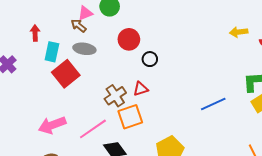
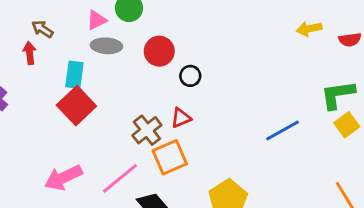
brown arrow: (79, 26) -> (42, 29), moved
gray ellipse: (84, 49) -> (106, 46), moved
cyan rectangle: (52, 52) -> (74, 75), moved

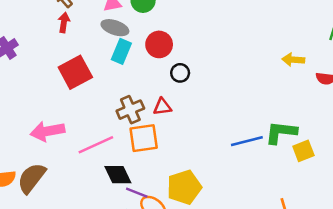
red arrow: (30, 53) -> (64, 22), moved
cyan rectangle: (74, 75) -> (121, 51), moved
green L-shape: (338, 95) -> (281, 132), moved

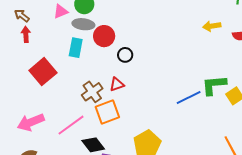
gray ellipse: (115, 28) -> (83, 24), moved

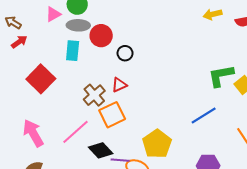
red arrow: (26, 34) -> (19, 42), turned 63
blue line: (189, 97) -> (204, 116), moved
pink arrow: (31, 122) -> (33, 133), turned 88

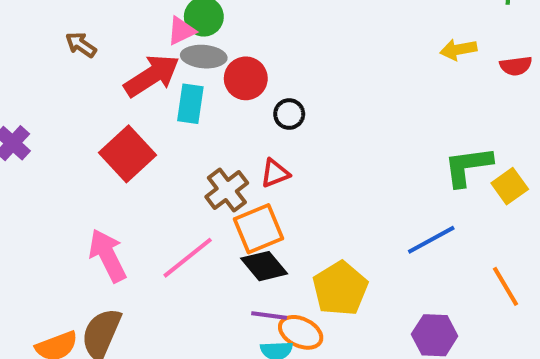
pink triangle: (53, 14) -> (181, 31), moved
red arrow: (19, 42) -> (152, 76), moved, size x1.8
black diamond: (101, 150) -> (264, 266), moved

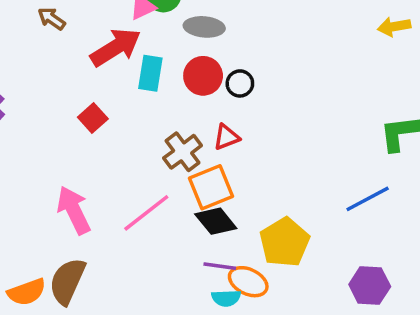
gray ellipse: (204, 57) -> (204, 27), moved
red circle: (246, 78) -> (203, 76), moved
red square: (127, 154) -> (93, 118), size x0.6

